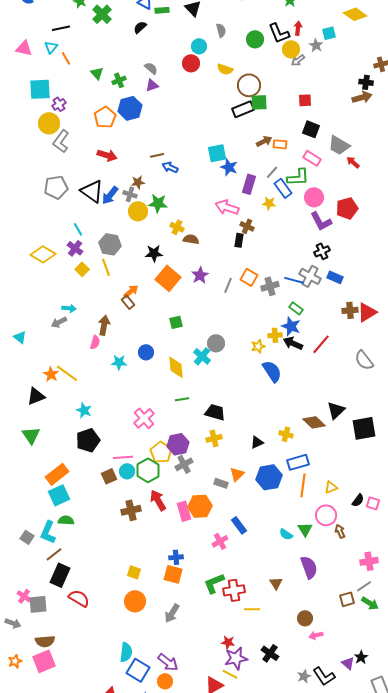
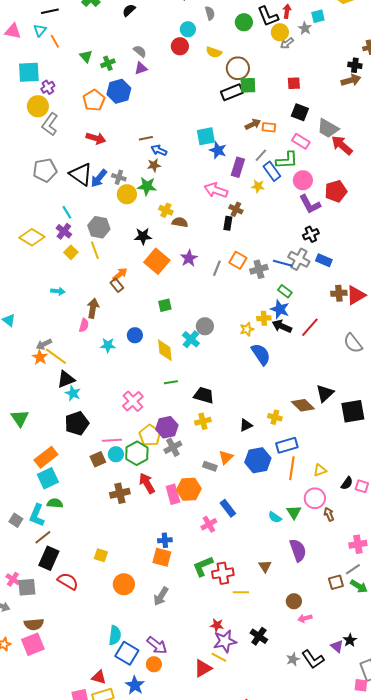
red arrow: (353, 162) -> (342, 145), size x1.6
brown star: (138, 182) -> (154, 165), moved
gray arrow: (59, 322) -> (44, 344), moved
black triangle: (36, 396) -> (66, 379), moved
yellow square: (134, 572) -> (101, 555), moved

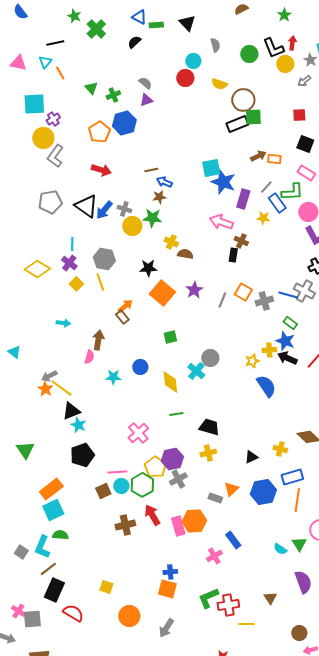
gray arrow: (287, 43) -> (304, 81), moved
blue star: (218, 150) -> (223, 182), size x1.4
cyan line: (67, 212) -> (72, 244), turned 32

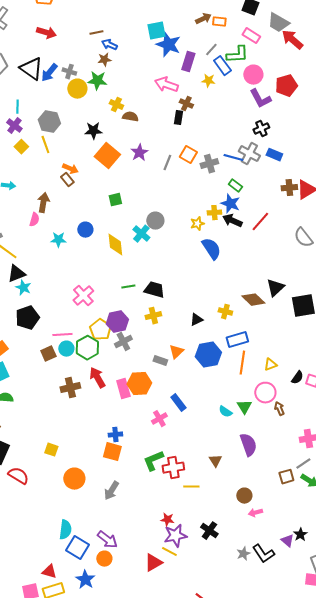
orange arrow: (125, 306) -> (70, 169), turned 63
green line: (176, 414) -> (128, 287), moved

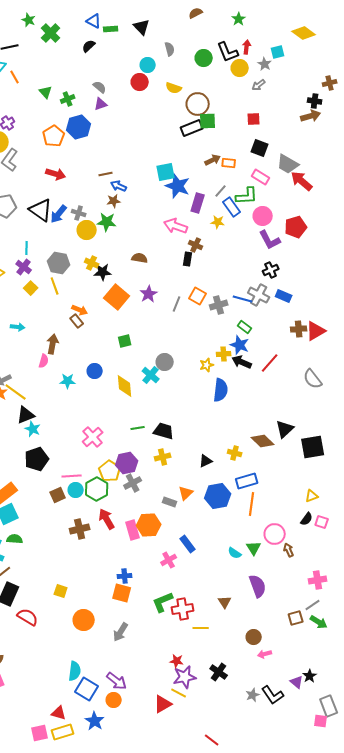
yellow cross: (116, 105) -> (92, 263), moved
blue semicircle: (211, 249) -> (221, 390), turned 40
yellow triangle: (270, 365) -> (312, 496), moved

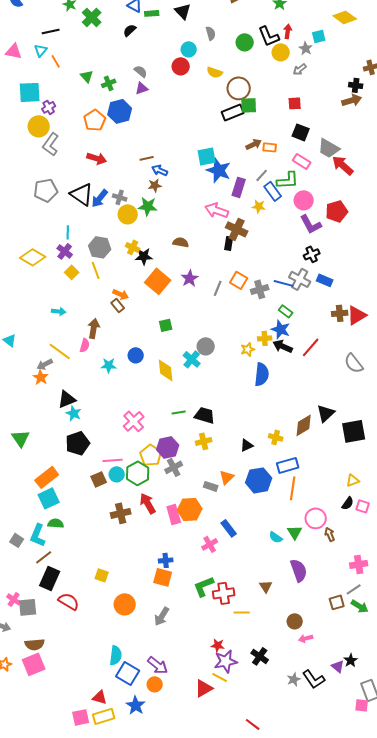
brown cross: (196, 245) -> (237, 229), size x1.5
yellow line: (16, 392) -> (60, 351), moved
brown diamond: (263, 441) -> (304, 425), turned -75

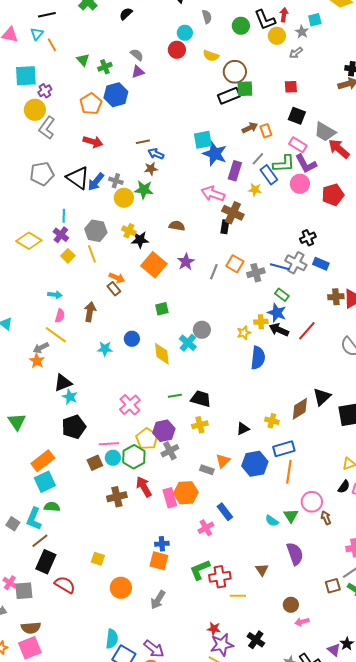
orange rectangle: (270, 147) -> (266, 131), turned 64
purple L-shape: (311, 224) -> (306, 164), moved
pink semicircle: (85, 345) -> (60, 316), moved

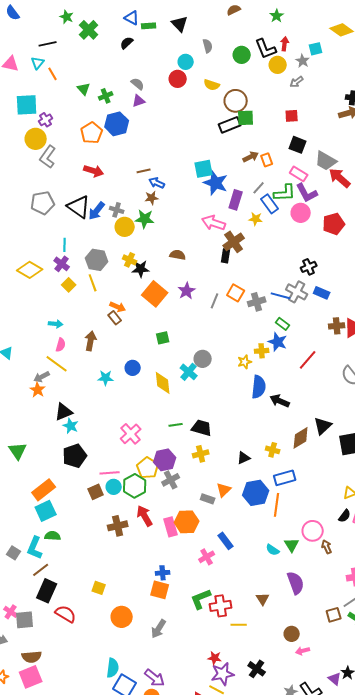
brown cross: (233, 213) -> (234, 242), turned 30
black arrow: (279, 330) -> (280, 401), moved
orange line: (289, 472) -> (277, 505), moved

